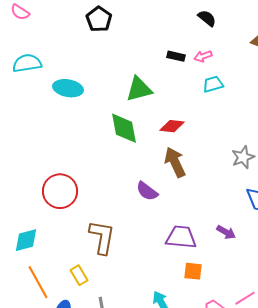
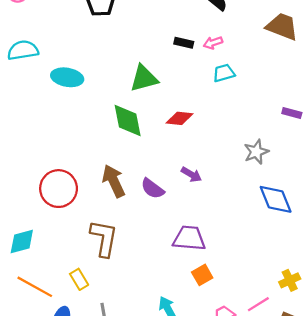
brown arrow: (175, 162) -> (114, 181), moved
purple arrow: (226, 232) -> (191, 175), moved
orange square: (193, 271) -> (202, 275), turned -36
orange line: (38, 282) -> (35, 287), turned -32

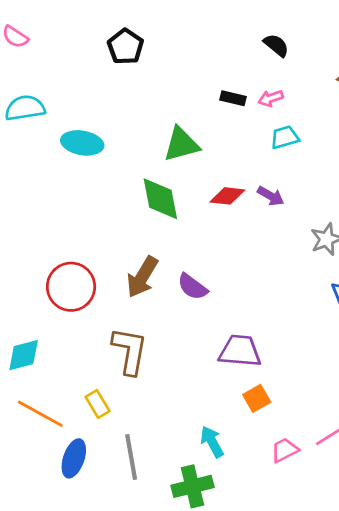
purple arrow: (191, 175) -> (271, 196), moved
brown arrow: (114, 181) -> (142, 277), turned -124

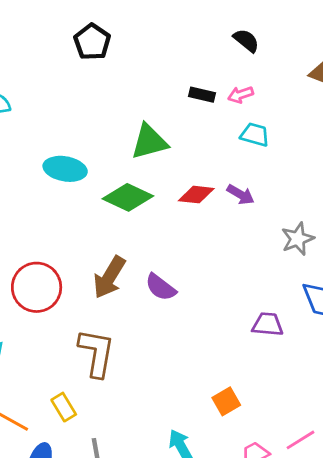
cyan trapezoid: (285, 137) -> (255, 135), turned 32
cyan ellipse: (82, 143) -> (65, 169), moved
green diamond: (160, 199) -> (128, 197), turned -54
purple trapezoid: (240, 351) -> (268, 324), moved, size x0.7

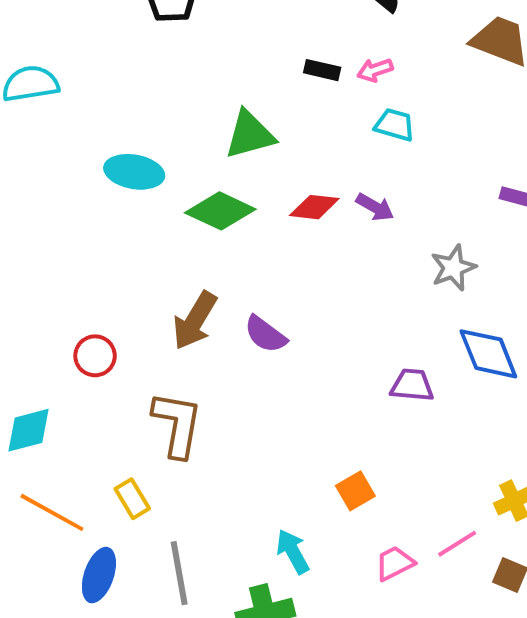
red circle: (37, 287) -> (95, 356), moved, size x0.6

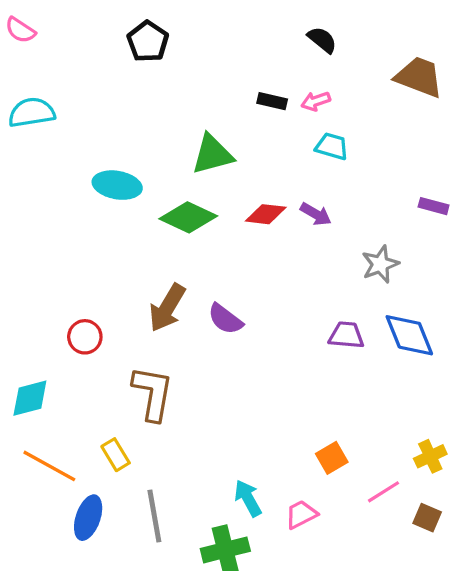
purple trapezoid: (412, 385) -> (346, 335), moved
orange square: (355, 491) -> (332, 458), moved
pink trapezoid: (395, 563) -> (301, 514), moved

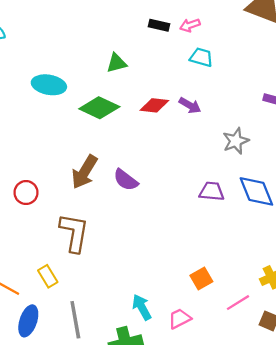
green triangle: (212, 154) -> (117, 63), size x0.7

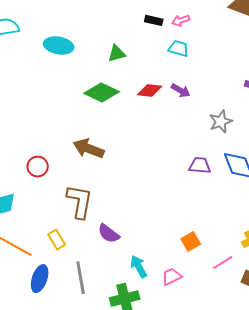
cyan trapezoid: (201, 57) -> (179, 48), moved
cyan ellipse: (49, 85) -> (59, 45), moved
brown arrow: (84, 172) -> (89, 149), turned 80
purple semicircle: (126, 180) -> (109, 234), moved

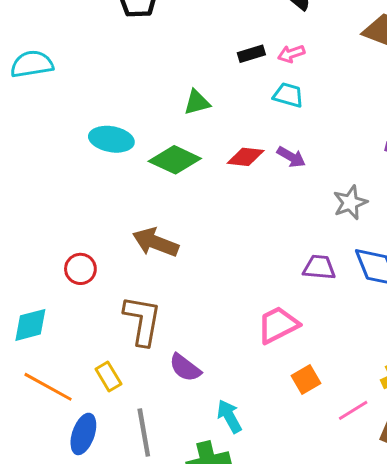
black rectangle: (154, 20) -> (251, 54), turned -30
cyan ellipse: (59, 45) -> (111, 139), moved
pink trapezoid: (172, 277) -> (278, 325), moved, size x1.4

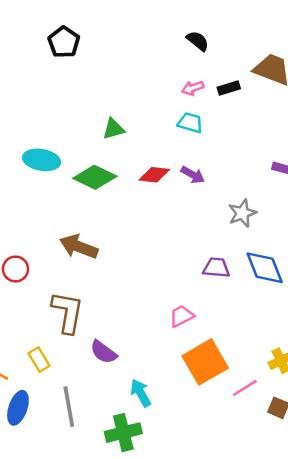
black rectangle: (251, 54) -> (229, 88), moved
pink trapezoid: (278, 325) -> (182, 316), size x0.7
orange square: (306, 379) -> (205, 362), size x1.8

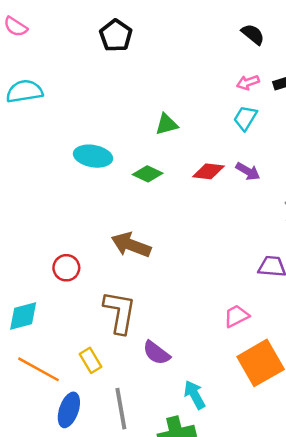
cyan trapezoid: (190, 123) -> (245, 118), turned -75
green diamond: (95, 177) -> (148, 174), size x0.7

